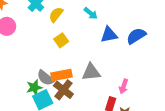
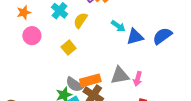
cyan arrow: (91, 13) -> (118, 26), moved
yellow square: (61, 40) -> (69, 48), moved
pink arrow: (124, 86) -> (138, 79), moved

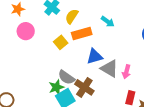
blue triangle: (135, 37) -> (95, 56), moved
gray triangle: (120, 75) -> (109, 69), turned 42
orange rectangle: (90, 80) -> (82, 33), moved

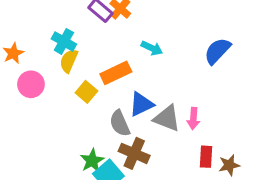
yellow semicircle: (72, 16) -> (69, 61), moved
gray semicircle: (66, 77) -> (120, 123), moved, turned 42

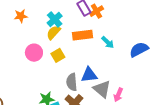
blue semicircle: (217, 51) -> (139, 49), moved
orange rectangle: (116, 73) -> (82, 35), moved
pink circle: (31, 84) -> (34, 53), moved

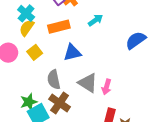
cyan arrow: (108, 42) -> (95, 20), moved, turned -72
blue semicircle: (139, 49) -> (136, 40), moved
blue triangle: (89, 75) -> (72, 53), moved

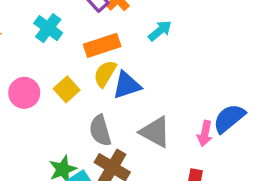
yellow semicircle: (27, 28) -> (105, 74), moved
blue semicircle: (136, 40) -> (229, 118), moved
pink arrow: (107, 87) -> (205, 133), moved

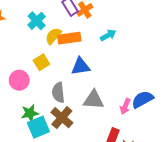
yellow semicircle: (105, 74) -> (53, 36), moved
pink circle: (24, 93) -> (19, 80), moved
gray triangle: (155, 132) -> (93, 100), turned -35

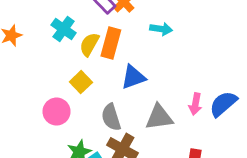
cyan arrow: (108, 35) -> (161, 29), turned 49
orange rectangle: (69, 38) -> (111, 43), turned -55
pink arrow: (125, 106) -> (195, 104), moved

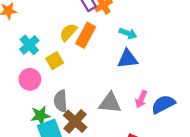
cyan cross: (64, 29) -> (29, 45), moved
blue triangle: (133, 77) -> (128, 59), moved
gray semicircle: (111, 117) -> (61, 101), moved

